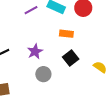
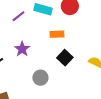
purple star: (35, 51) -> (22, 49), moved

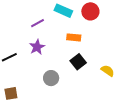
purple line: (18, 16) -> (38, 23), moved

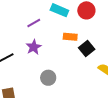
black square: (78, 62) -> (87, 49), moved

